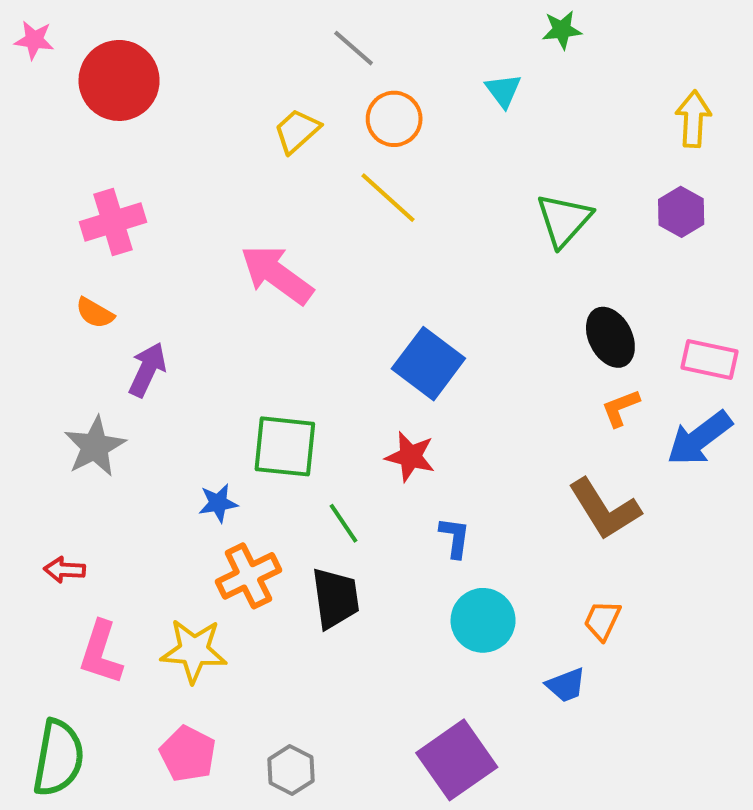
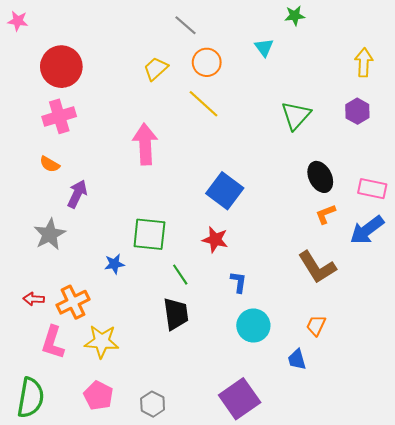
red circle: (119, 80) -> (61, 67), moved
pink arrow: (277, 275) -> (145, 144), turned 51
orange cross: (248, 576) -> (73, 302), moved
blue trapezoid: (566, 685) -> (297, 359), turned 95

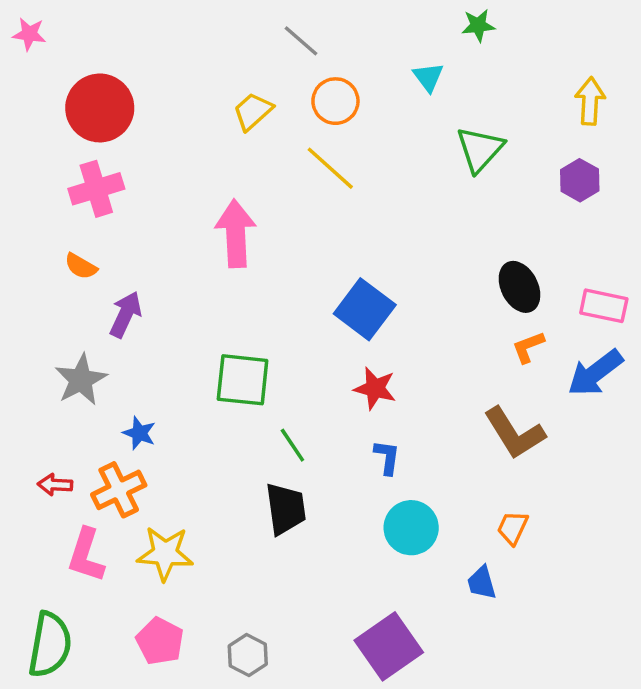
green triangle: (296, 115) -> (480, 149), moved
red star: (215, 240) -> (375, 388), moved
blue star: (114, 264) -> (139, 433), moved, turned 30

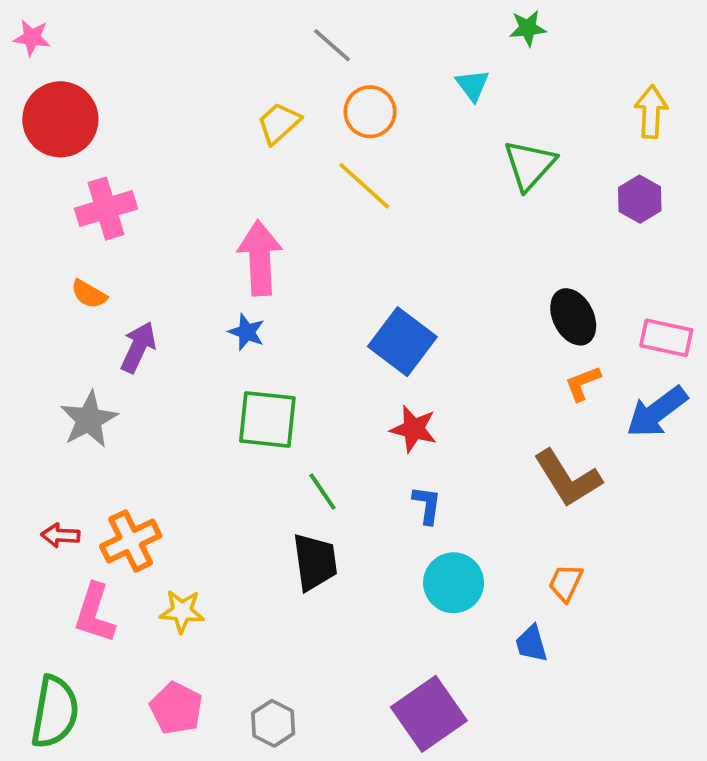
red circle: (100, 108) -> (60, 119), moved
blue star: (139, 433) -> (247, 332), moved
yellow star: (165, 554) -> (182, 611), size x0.7

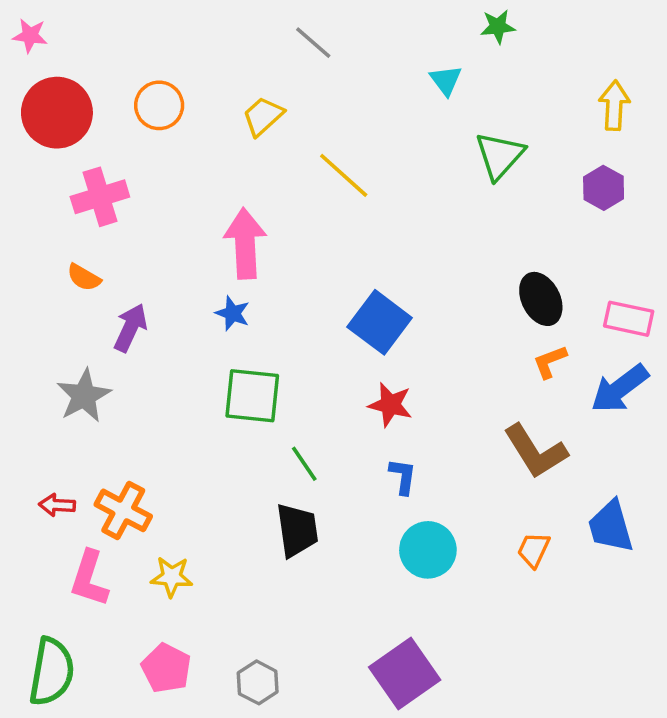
orange circle: (370, 112) -> (159, 105), moved
orange cross: (131, 541) -> (123, 510), turned -36
blue trapezoid: (531, 644) -> (611, 527), moved, size x1.5

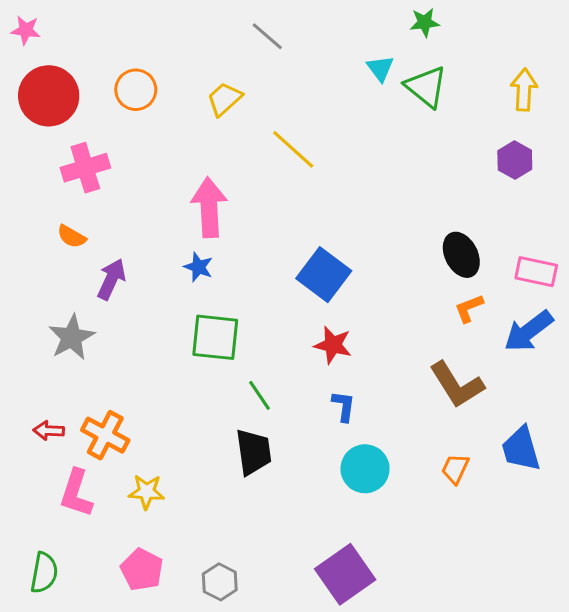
green triangle: (500, 156) -> (426, 87), moved, turned -33
green semicircle: (52, 672) -> (44, 573), size x0.7

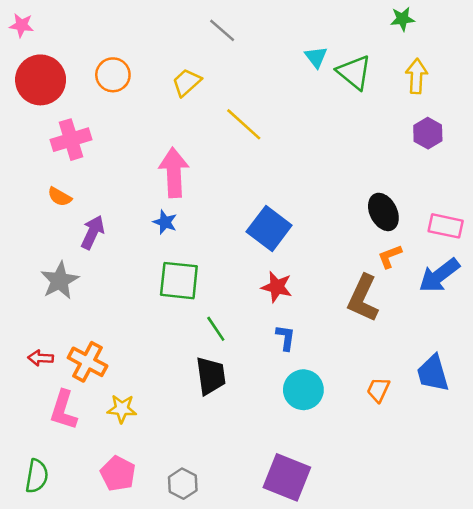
green star: (425, 23) -> (402, 19), moved
yellow arrow: (524, 90) -> (416, 76), moved
brown L-shape: (457, 385) -> (363, 298), moved, turned 57
purple square: (345, 574) -> (287, 477), turned -33

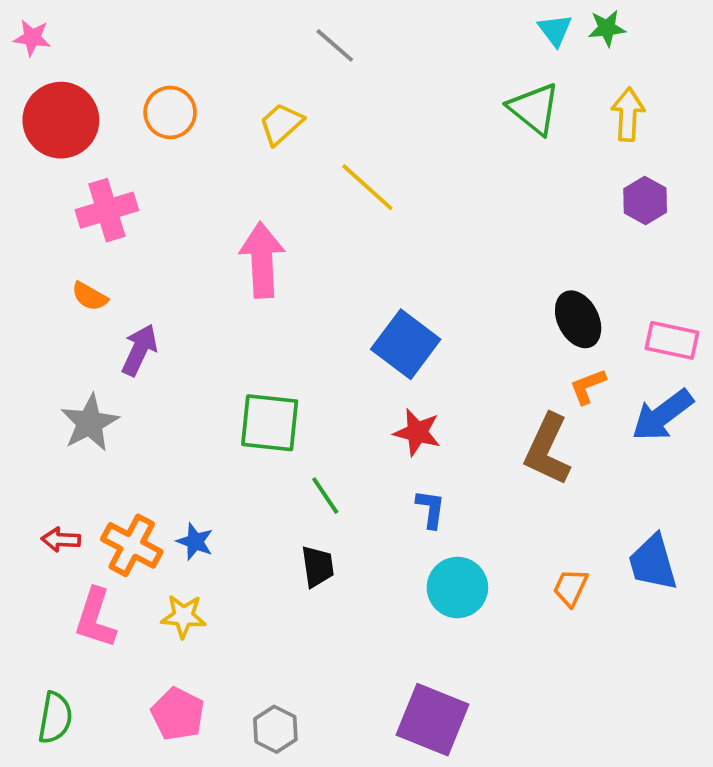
cyan triangle: (316, 57) -> (555, 30), moved
blue star: (165, 222) -> (195, 542), moved
black trapezoid: (211, 376) -> (318, 566), size x0.7

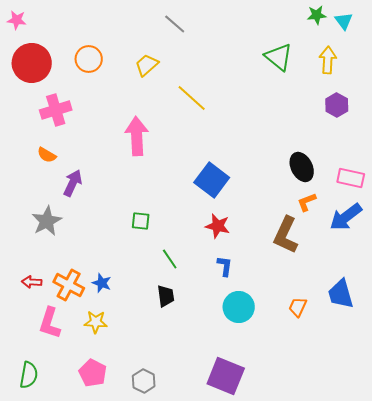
cyan triangle: (555, 30) -> (344, 21), moved
green square: (270, 423) -> (141, 221), size x0.6

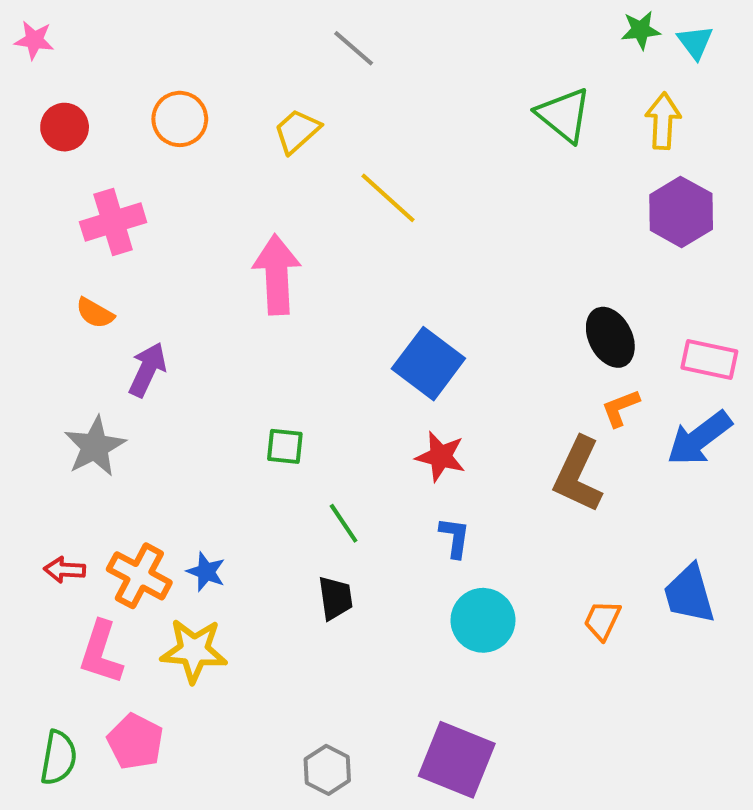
red circle: (32, 63) -> (65, 127), size x0.6
purple hexagon: (337, 105) -> (681, 212), size x1.4
yellow star: (96, 322) -> (194, 651), size x1.4
pink pentagon: (93, 373) -> (135, 742), moved
gray hexagon: (144, 381) -> (327, 770), moved

